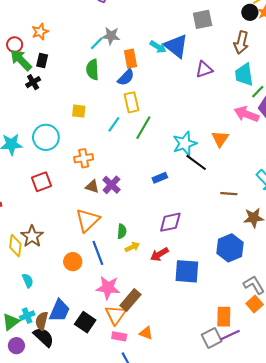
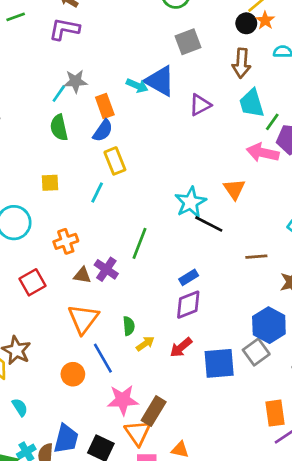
green line: (143, 128) -> (140, 243), moved
blue rectangle: (160, 178) -> (189, 277), moved
red square: (42, 182) -> (32, 282), moved
gray square: (212, 338) -> (256, 352), moved

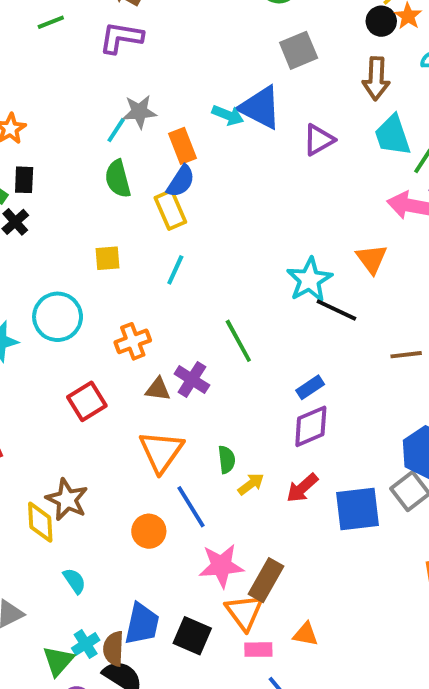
yellow rectangle: (115, 161) -> (170, 210), moved
green line: (140, 243) -> (238, 341), turned -48

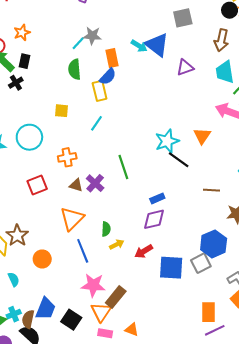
orange circle: (149, 531) -> (42, 259), moved

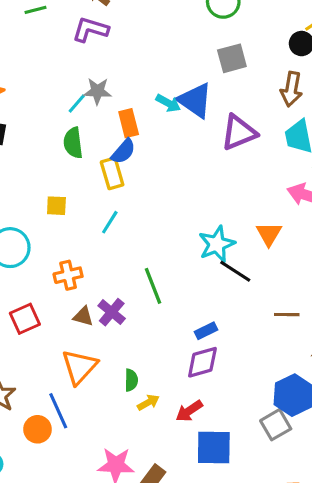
purple triangle: (185, 68) -> (239, 133), size x1.4
blue line: (83, 251) -> (58, 411), moved
blue square: (171, 268) -> (214, 448), moved

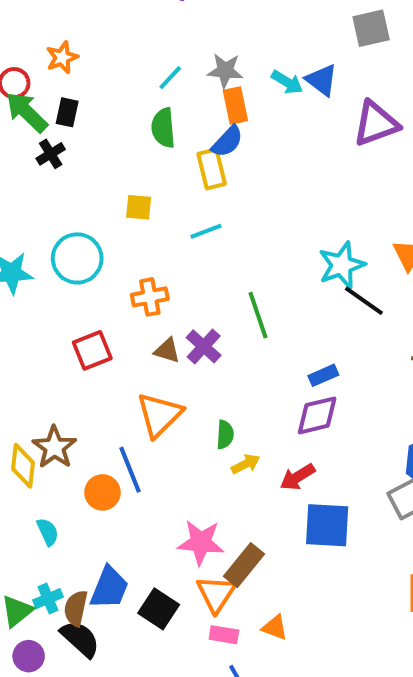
gray star: (97, 91) -> (225, 71), moved
blue triangle: (195, 100) -> (322, 80), size x0.7
cyan line: (110, 222) -> (206, 231), turned 35

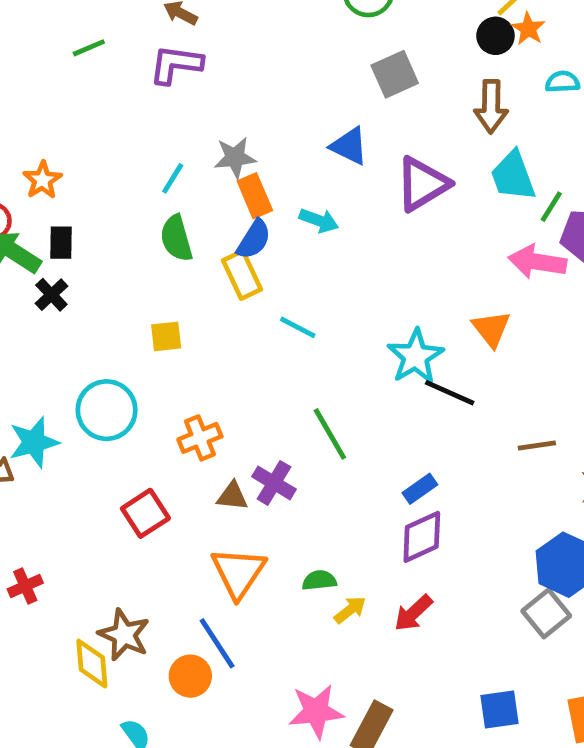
cyan arrow: (287, 82) -> (319, 220), moved
cyan line: (206, 231) -> (298, 327), moved, turned 60
green semicircle: (225, 435) -> (319, 580), turned -88
blue square: (327, 525) -> (500, 709), moved, size x0.7

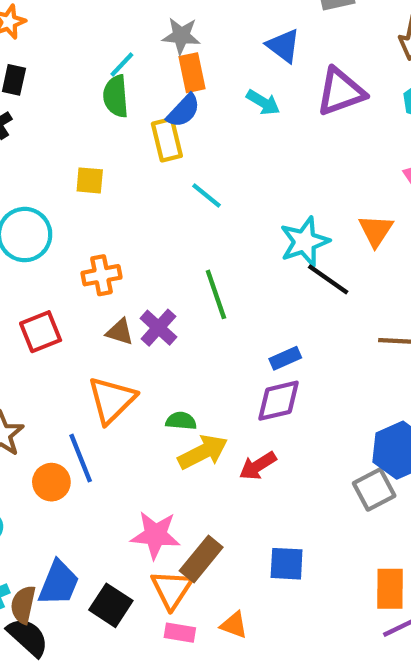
cyan line: (173, 178) -> (122, 65), moved
cyan arrow: (319, 220) -> (263, 102), moved
yellow arrow: (350, 610) -> (203, 452), size x1.6
blue square: (500, 709) -> (287, 564), moved

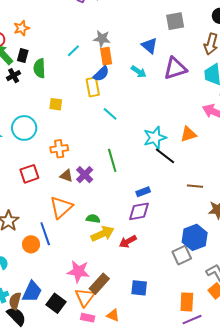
green semicircle: (116, 96) -> (39, 68), moved
orange triangle: (376, 231) -> (188, 134), turned 36

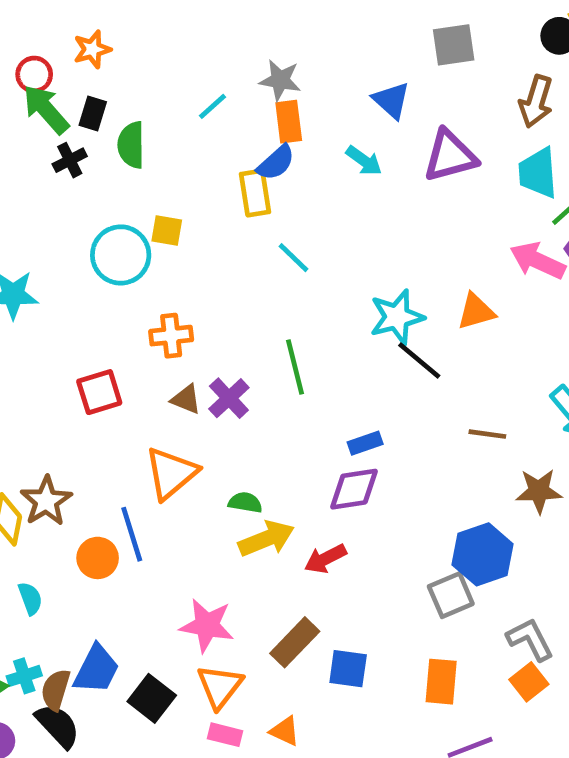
cyan circle: (24, 128) -> (121, 255), moved
brown rectangle: (99, 284) -> (295, 642), moved
orange rectangle: (187, 302) -> (441, 682), moved

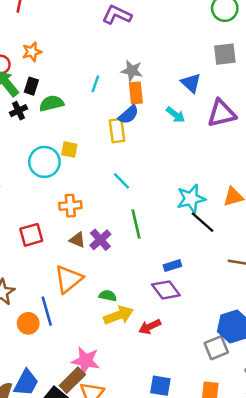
cyan line: (212, 106) -> (95, 84), turned -30
green semicircle: (131, 145) -> (51, 103), turned 75
cyan line: (294, 258) -> (121, 181), moved
purple diamond: (354, 489) -> (166, 290), turned 60
brown rectangle: (295, 642) -> (72, 380), moved

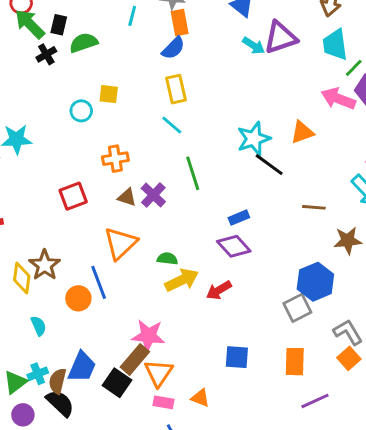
cyan arrow: (176, 115) -> (254, 46), moved
yellow rectangle: (117, 131) -> (176, 89), moved
cyan circle: (44, 162) -> (81, 111), size x0.6

